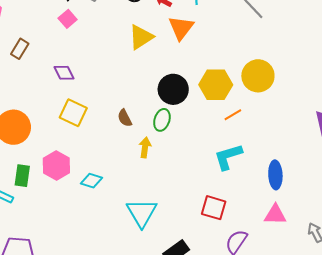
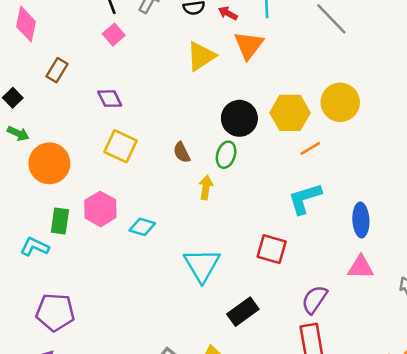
red square: (214, 208) -> (272, 249), moved

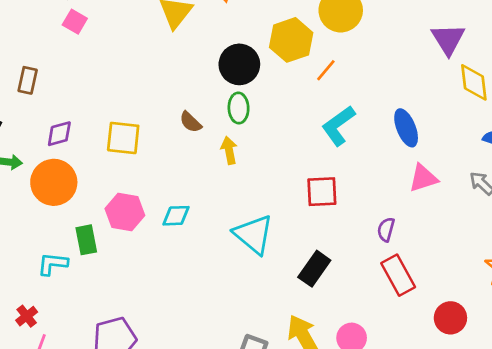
purple diamond: (110, 99) -> (59, 134), moved, turned -60
cyan L-shape: (35, 247) -> (53, 264), moved
purple semicircle: (314, 300) -> (386, 230), size x0.7

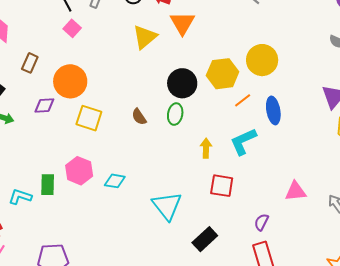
blue ellipse: (406, 128) -> (273, 110), moved
yellow arrow: (229, 150) -> (206, 148), moved
orange circle: (54, 182) -> (70, 81), moved

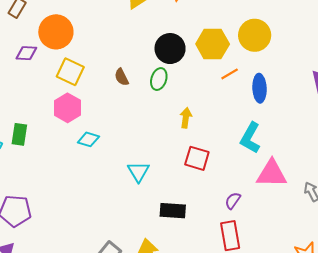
cyan L-shape: (243, 141) -> (250, 138), moved, turned -44
pink hexagon: (79, 171) -> (68, 108), moved
pink triangle: (296, 191) -> (272, 174), size x1.4
cyan triangle: (167, 206) -> (138, 172), size x0.7
black rectangle: (205, 239) -> (173, 211), turned 40

